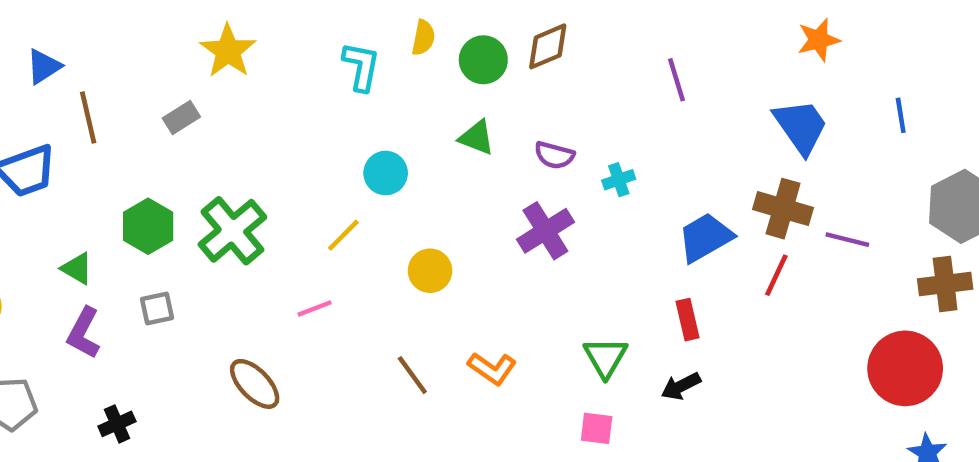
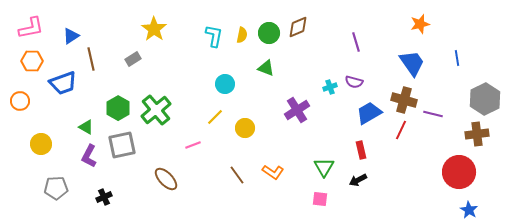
yellow semicircle: (423, 38) -> (242, 35), moved
purple semicircle: (554, 155) -> (354, 82), moved
yellow line: (343, 235) -> (215, 117), moved
gray square: (157, 308) -> (122, 145), size x1.8

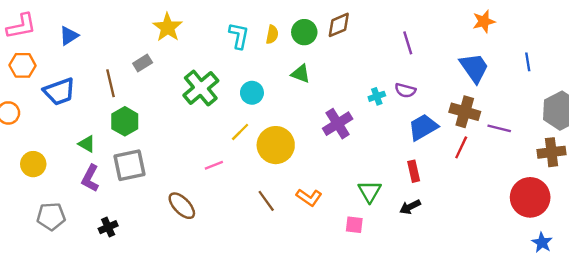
brown line: (91, 59) -> (110, 83), moved
green cross: (156, 110) -> (201, 88), moved
yellow circle: (245, 128) -> (276, 145), size x1.6
pink square: (320, 199) -> (354, 225), moved

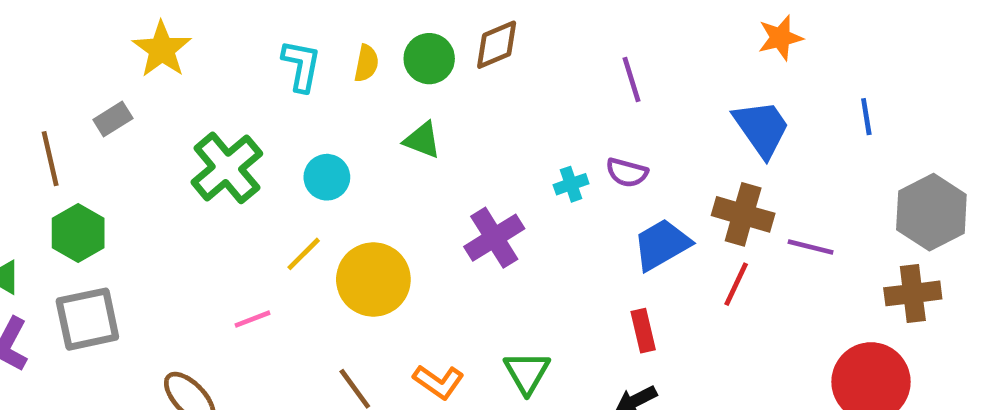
green triangle: (370, 191) -> (527, 373), moved

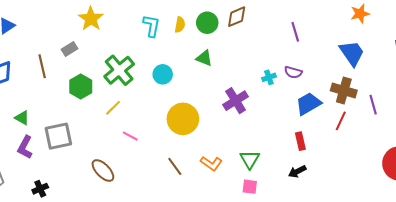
green hexagon: (78, 233) -> (81, 86), moved
purple line: (811, 247) -> (373, 105), turned 60
yellow line: (304, 254) -> (113, 108), moved
pink line: (252, 319) -> (130, 136), turned 49

